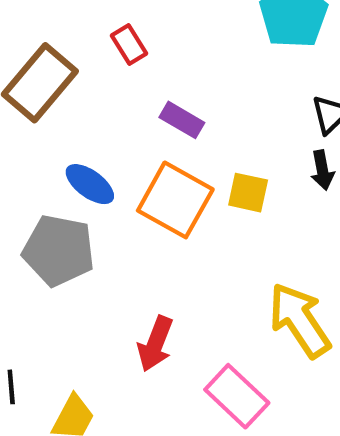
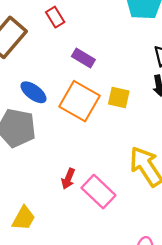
red arrow: (155, 344) -> (68, 179), size x0.7
pink rectangle: (237, 396) -> (98, 192), moved

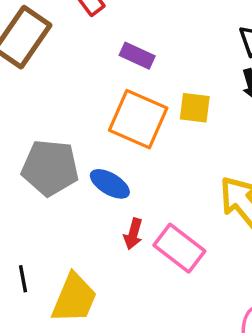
blue ellipse: (33, 92) -> (110, 184), moved
yellow trapezoid: (24, 218) -> (74, 298), size x1.4

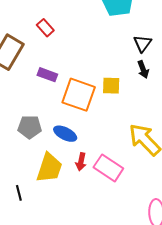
purple rectangle: (137, 56) -> (47, 75), moved
gray pentagon: (50, 168) -> (30, 127), size x0.7
yellow trapezoid: (74, 298) -> (49, 168), moved

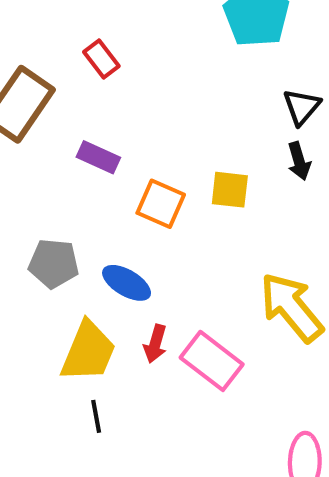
orange square: (79, 95) -> (161, 204), size x0.7
black line: (19, 193) -> (96, 416), moved

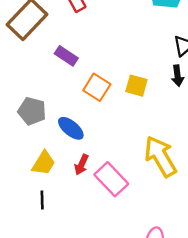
yellow trapezoid: (88, 352) -> (44, 163), size x0.7

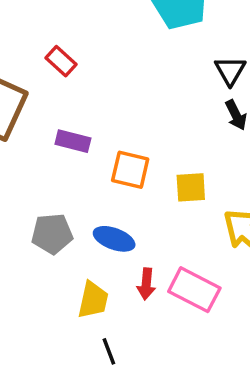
yellow square: (136, 86) -> (191, 187), moved

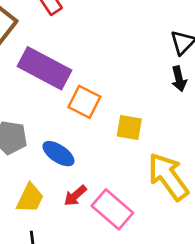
purple rectangle: (73, 141) -> (45, 68), size x1.8
red arrow: (146, 284) -> (75, 196), turned 30

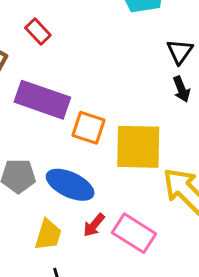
yellow square: (129, 127) -> (138, 147), size x1.8
blue ellipse: (58, 154) -> (70, 185), size x1.4

